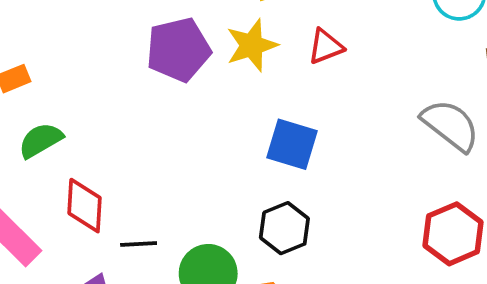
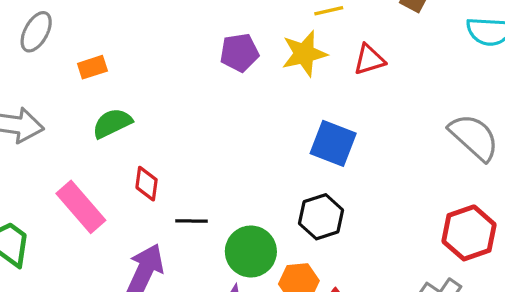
purple pentagon: (178, 50) -> (239, 53), size x0.7
red diamond: (85, 206) -> (147, 184), size x0.7

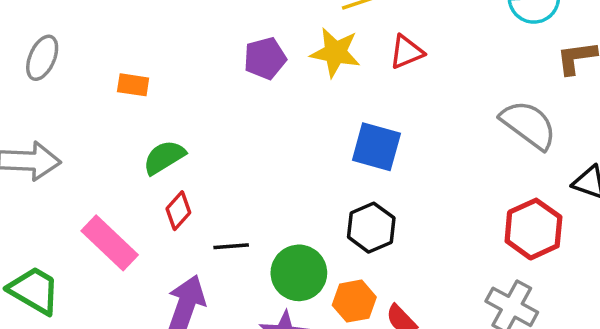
yellow star: (304, 54) -> (335, 52), turned 30
orange rectangle: (92, 67) -> (133, 85), moved, turned 32
green semicircle: (112, 123) -> (164, 157), moved
red diamond: (147, 184) -> (178, 211), turned 40

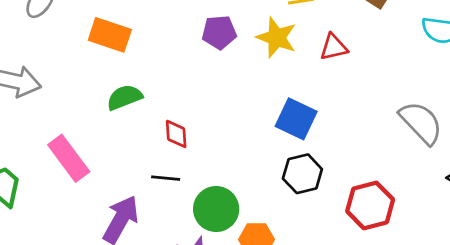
orange rectangle: (133, 85) -> (110, 35), size x1.6
red diamond: (178, 211) -> (176, 134), moved, turned -56
black hexagon: (371, 228) -> (302, 174), moved
red hexagon: (533, 229) -> (370, 205), moved

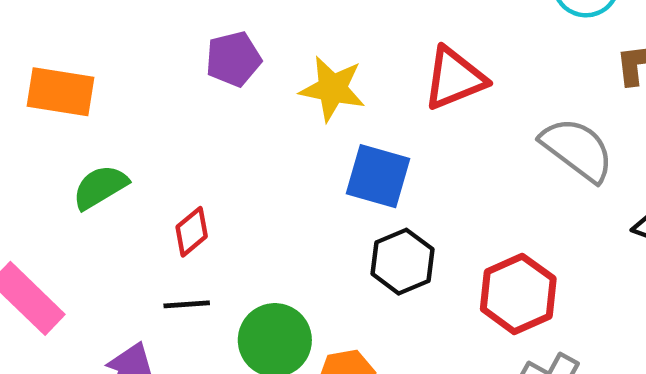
yellow star: (277, 38) -> (332, 89), moved
red triangle: (334, 47) -> (454, 78), moved, size x1.4
red diamond: (176, 134) -> (192, 232), turned 64

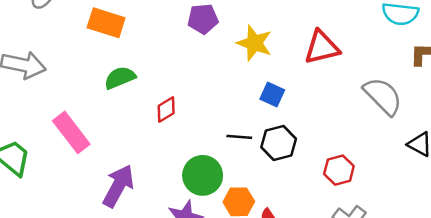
blue square: (378, 176) -> (272, 94), size x0.7
red hexagon: (518, 294) -> (339, 170), size x0.7
black line: (187, 304) -> (239, 137), moved

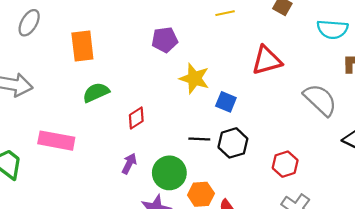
orange rectangle: (106, 23) -> (82, 46), turned 68
yellow star: (254, 43) -> (194, 78), moved
pink rectangle: (71, 132) -> (56, 141), turned -40
purple arrow: (118, 186) -> (129, 164), moved, size x0.6

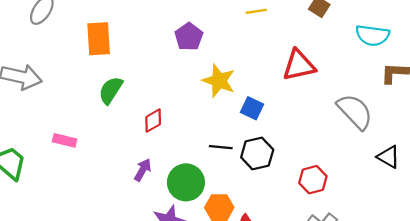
purple pentagon: (165, 40) -> (189, 37), turned -30
green semicircle: (96, 92) -> (111, 90), turned -36
pink rectangle: (56, 141) -> (65, 140), size x0.6

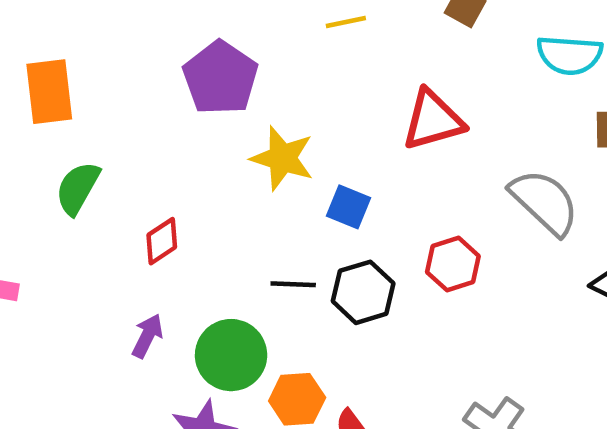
purple pentagon: (189, 37) -> (220, 78), size x1.4
red hexagon: (313, 180) -> (453, 264), moved

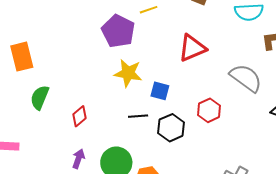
purple pentagon: (220, 78) -> (118, 31), moved
black line: (293, 284) -> (138, 116), moved

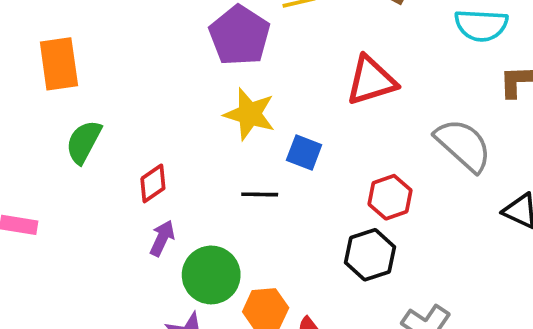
black hexagon: (171, 128) -> (370, 255), moved
purple arrow: (78, 159) -> (162, 238), moved

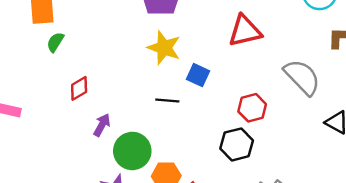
green semicircle: (84, 142) -> (55, 42), moved, size x0.7
red diamond: (153, 183) -> (79, 88), moved

